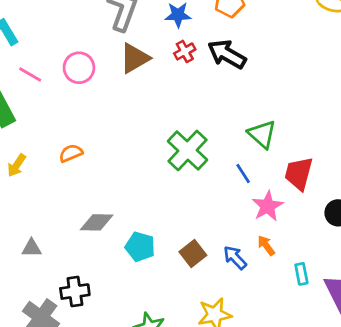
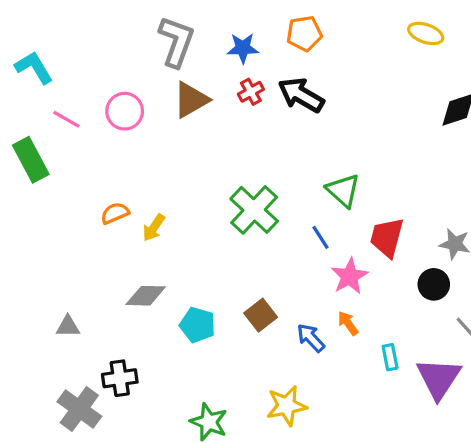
yellow arrow: (17, 165) -> (154, 228), moved
brown square: (193, 254) -> (261, 315), moved

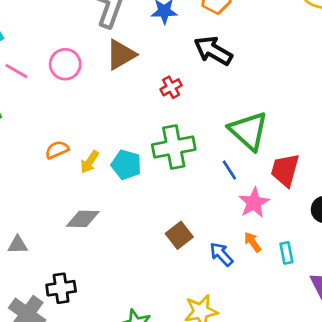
red cross: (251, 92) -> (171, 87), moved
green triangle: (343, 190) -> (248, 131), size x1.4
green cross: (254, 210) -> (174, 147), turned 36
cyan pentagon: (197, 325) -> (126, 165), moved
cyan rectangle: (390, 357) -> (286, 253), moved

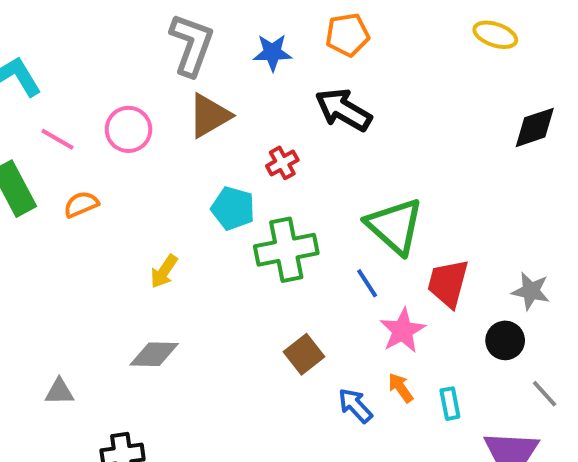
orange semicircle: (57, 150) -> (81, 204), moved
cyan pentagon: (126, 165) -> (233, 208), moved
brown square: (179, 235) -> (304, 354), moved

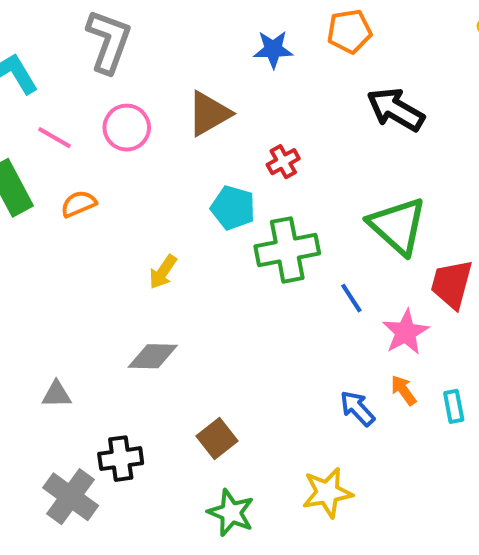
gray L-shape: (192, 45) -> (109, 41), moved
black arrow: (343, 110) -> (396, 109), moved
blue line: (367, 283) -> (351, 298), moved
brown square: (304, 354) -> (217, 438), moved

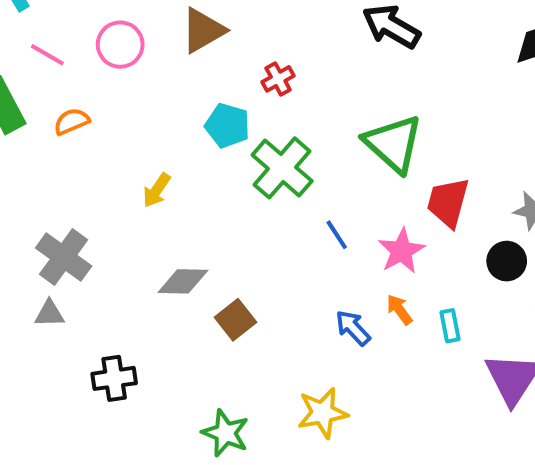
green cross: (287, 250) -> (282, 168), turned -38
blue line: (351, 298) -> (337, 235), moved
gray diamond: (153, 356) -> (183, 281), moved
brown square: (217, 438) -> (236, 320), moved
gray cross: (71, 497) -> (64, 257), moved

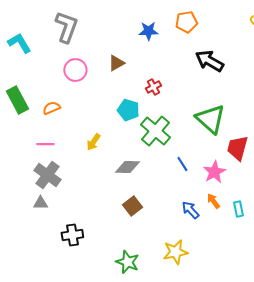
brown triangle: (203, 30) -> (116, 63), size x0.7
pink line: (47, 55) -> (45, 144), moved, turned -30
gray diamond: (183, 281) -> (127, 167), moved

